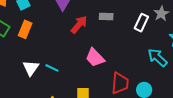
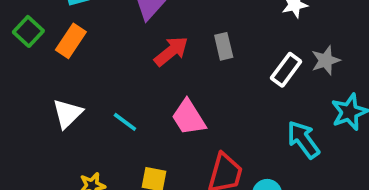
gray rectangle: (106, 17) -> (224, 46), turned 64
cyan line: (52, 68) -> (125, 122), moved

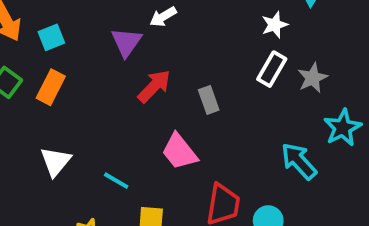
gray rectangle: (224, 46) -> (209, 100), moved
white rectangle: (286, 70) -> (272, 69), moved
cyan line: (125, 122) -> (116, 181), moved

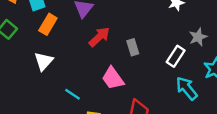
white rectangle: (272, 69) -> (176, 56), moved
orange rectangle: (51, 87) -> (48, 24), moved
white triangle: (56, 162) -> (44, 61), moved

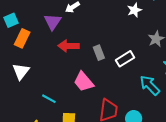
red arrow: (99, 37) -> (69, 46), turned -132
white rectangle: (176, 56) -> (125, 59), moved, turned 30

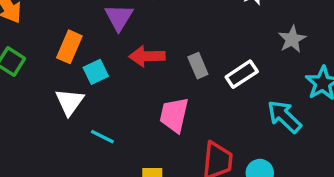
cyan square: (11, 20) -> (96, 72), moved
pink trapezoid: (83, 82) -> (174, 115), turned 55
cyan line: (49, 99) -> (102, 137), moved

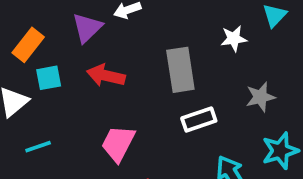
gray rectangle: (198, 66) -> (180, 70), moved, size x1.6
cyan line: (102, 137) -> (38, 147), turned -60

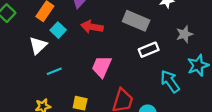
gray rectangle: (180, 70) -> (136, 21), turned -55
cyan square: (49, 78) -> (58, 30), turned -32

